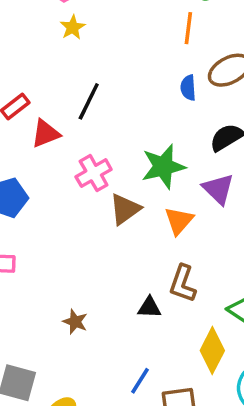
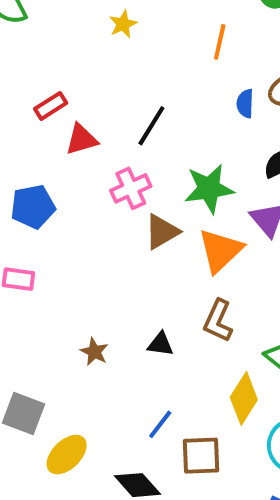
orange line: (188, 28) -> (220, 42), moved
black line: (89, 101) -> (151, 126), moved
orange triangle: (179, 221) -> (220, 251), size x1.4
black triangle: (149, 307) -> (160, 344), moved

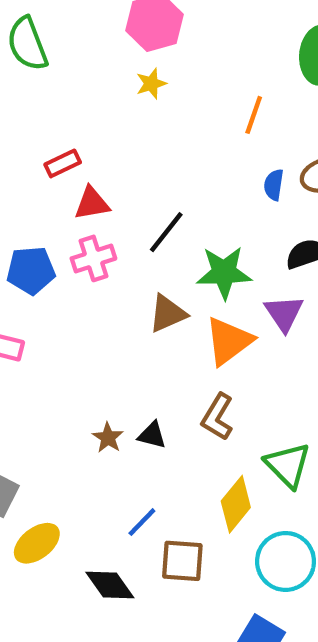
black line: (151, 126) -> (166, 232), moved
pink cross: (131, 188) -> (93, 258), moved
brown star: (94, 352) -> (108, 438), moved

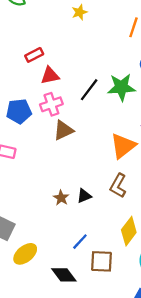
green star: (224, 273) -> (121, 87), moved
brown triangle: (168, 314) -> (63, 130), moved
black triangle: (152, 435) -> (84, 196), turned -35

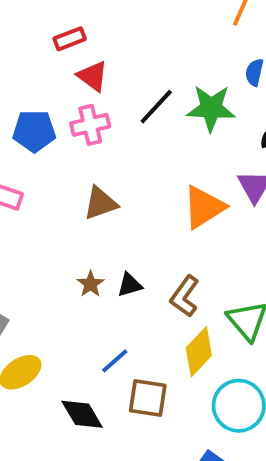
red triangle: (50, 76) -> (93, 76), turned 42
brown triangle: (63, 130) -> (100, 203), moved
brown L-shape: (118, 186) -> (185, 296), moved

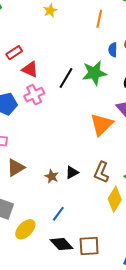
brown triangle: (100, 203) -> (16, 168), moved
blue line: (115, 361) -> (58, 214), moved
brown square: (148, 398) -> (89, 246), moved

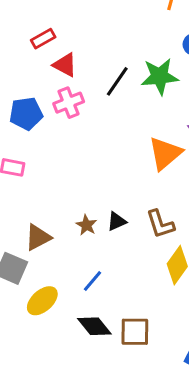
brown triangle: (16, 168) -> (38, 237), moved
brown L-shape: (101, 172) -> (160, 224), turned -45

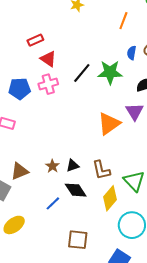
yellow ellipse: (42, 301) -> (14, 225), moved
black diamond: (94, 326) -> (76, 190), moved

